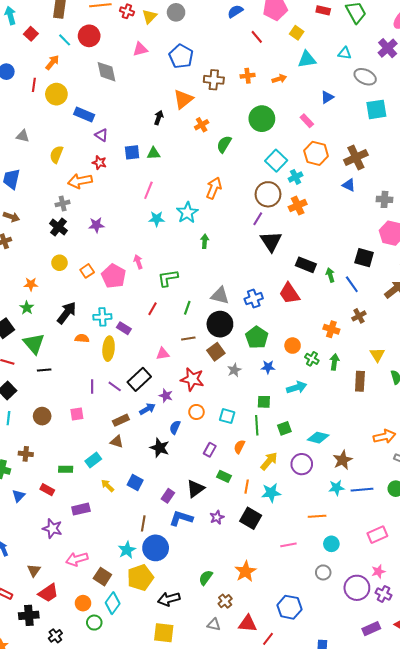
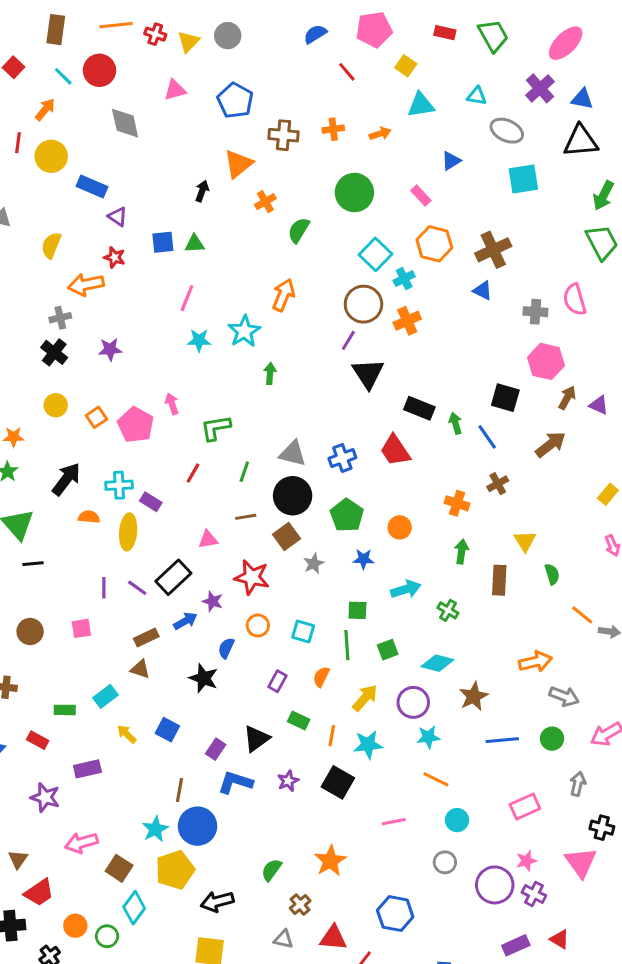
green cross: (312, 359) -> (448, 610), moved
cyan star: (336, 488) -> (428, 737), moved
orange line: (317, 516) -> (436, 779), turned 30
orange circle: (83, 603) -> (75, 926), moved

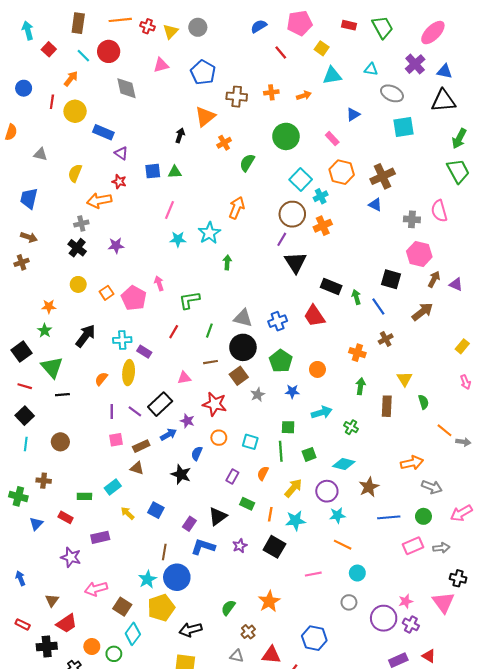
orange semicircle: (89, 517) -> (101, 379), moved, turned -56
pink square: (81, 628) -> (116, 440), moved
gray arrow: (578, 784) -> (441, 548), turned 70
pink rectangle: (525, 806) -> (413, 546), moved

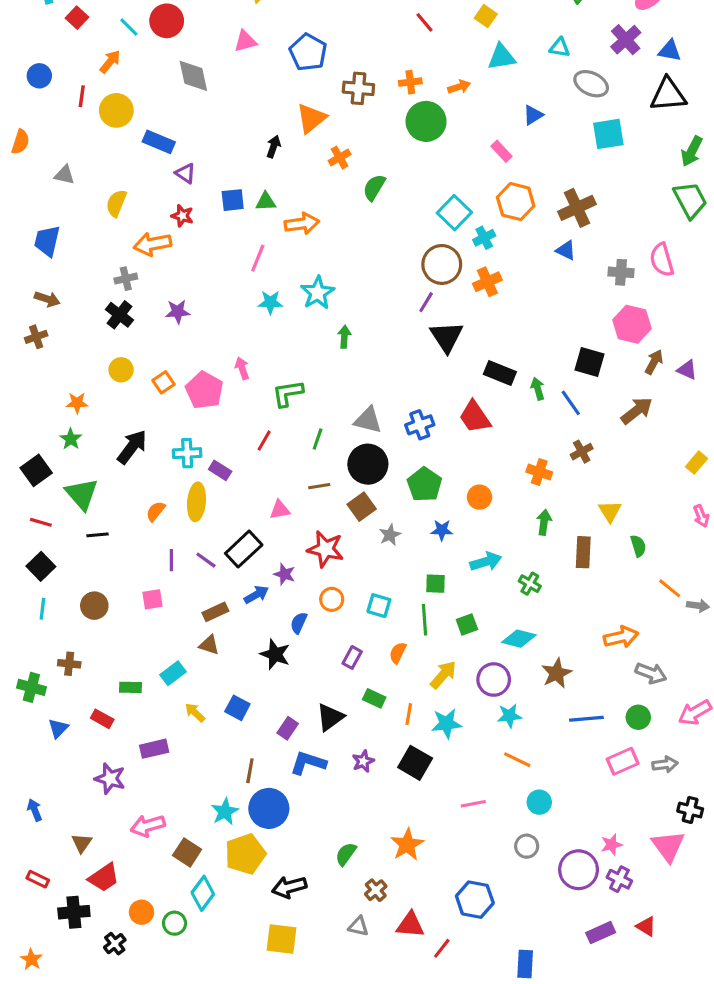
green circle: (286, 136) -> (426, 121), moved
orange arrow: (237, 208) -> (302, 224), moved, turned 60
pink square: (116, 440) -> (153, 599), moved

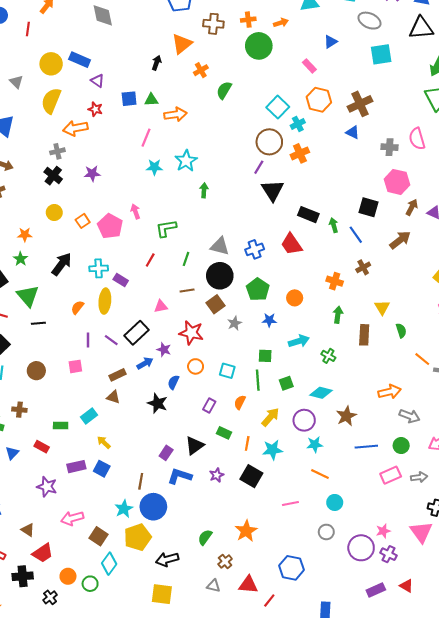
yellow circle: (116, 110) -> (51, 64), moved
gray triangle: (64, 175) -> (16, 82), turned 32
yellow semicircle: (116, 203) -> (51, 101), size x1.4
blue square: (237, 708) -> (102, 469), moved
brown triangle: (82, 843) -> (28, 530), turned -32

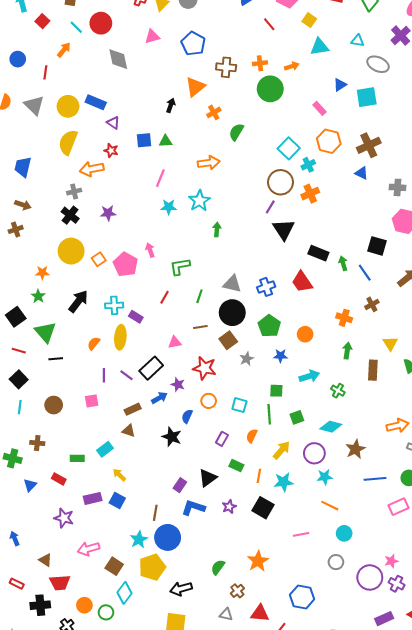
cyan square: (381, 54) -> (367, 97), moved
gray triangle: (16, 82) -> (34, 105), moved, size x1.5
orange arrow: (175, 114) -> (209, 163), moved
yellow circle: (54, 213) -> (71, 251), size x1.6
red trapezoid: (43, 553) -> (60, 583), turned 30

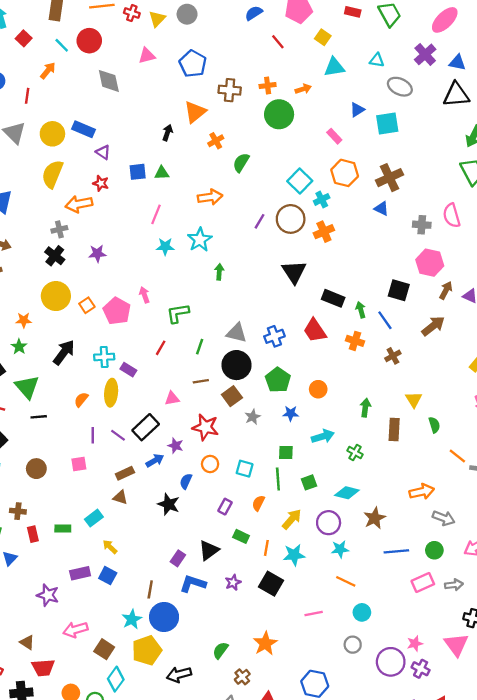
purple line: (270, 207) -> (260, 221), moved
orange cross: (344, 318) -> (355, 341), moved
red rectangle: (59, 479) -> (33, 534), moved, turned 48

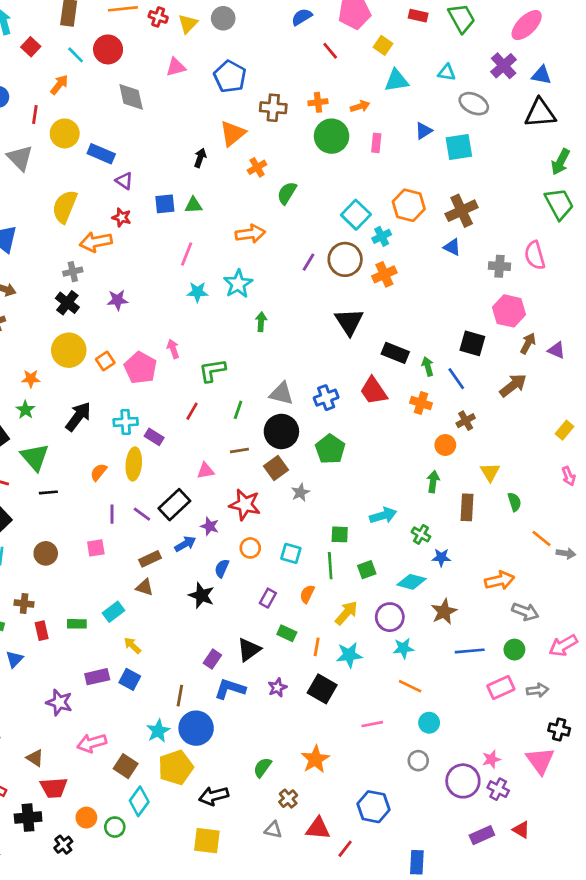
yellow circle: (52, 134) -> (65, 133), moved
pink rectangle: (334, 136) -> (376, 143), moved, turned 49
orange circle: (318, 389) -> (445, 445), moved
blue star: (291, 413) -> (441, 557), moved

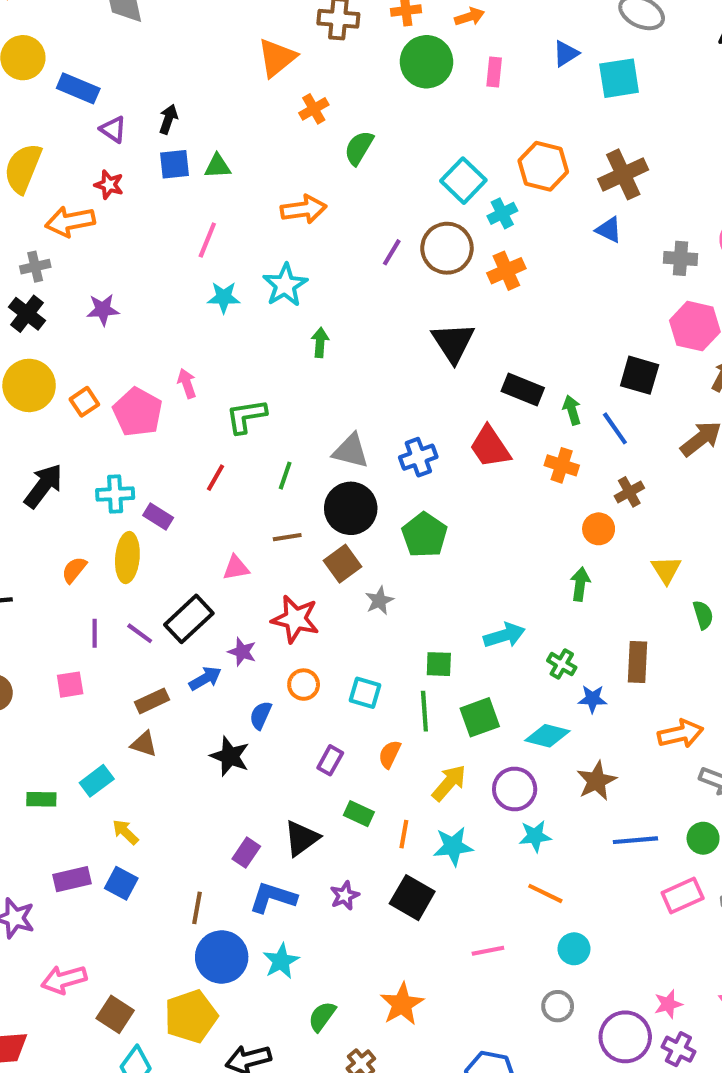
black arrow: (200, 158) -> (168, 119), moved
brown rectangle: (467, 507) -> (637, 662), moved
green square: (367, 570) -> (480, 717), size x1.4
cyan star: (158, 731) -> (281, 961), moved

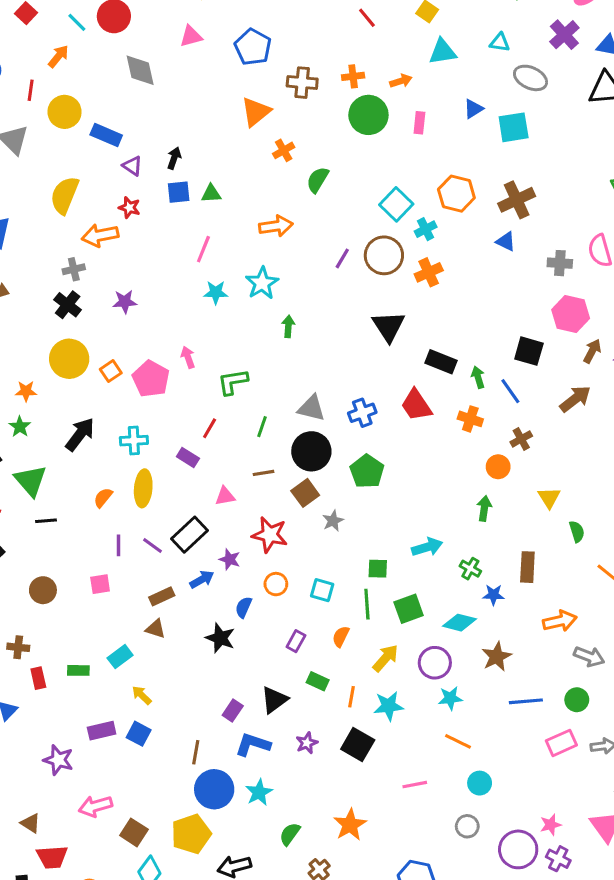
purple rectangle: (158, 517) -> (188, 457), moved

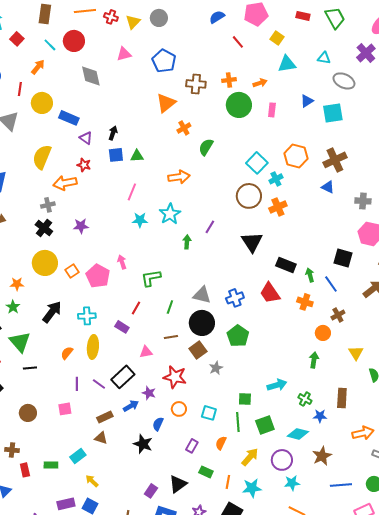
purple line: (342, 258) -> (210, 227), moved

